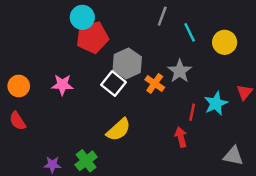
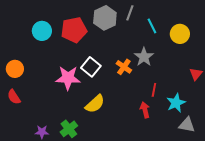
cyan circle: (82, 17) -> (42, 31), moved
gray hexagon: (127, 64) -> (105, 18), moved
pink star: (62, 85) -> (68, 78), moved, size x1.4
cyan star: (216, 103) -> (176, 103), moved

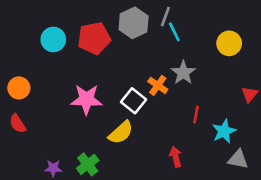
cyan line: (152, 26) -> (174, 32), moved
white square: (91, 67) -> (134, 101), moved
red arrow: (145, 110) -> (176, 157), moved

